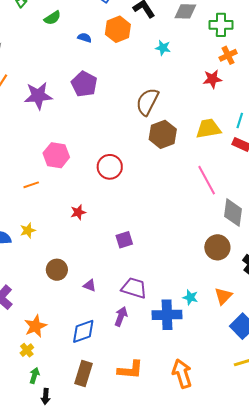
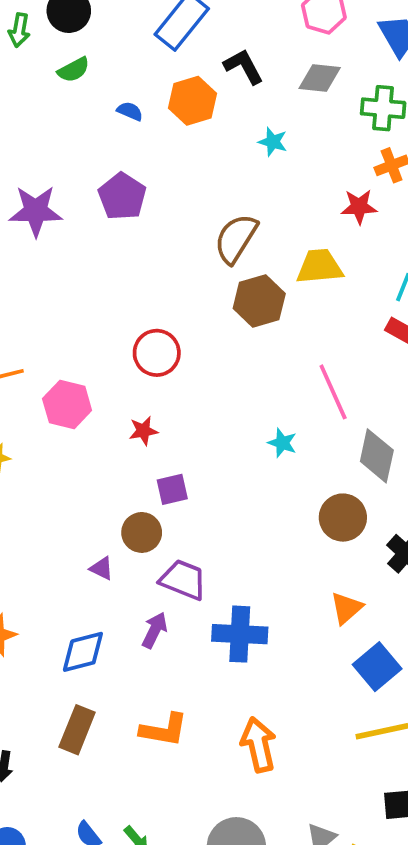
yellow trapezoid: (208, 129) -> (320, 267), moved
pink hexagon: (56, 155) -> (67, 404), moved
red star: (78, 212) -> (143, 431), moved
brown circle: (57, 270) -> (142, 532), moved
cyan star: (190, 297) -> (282, 443), moved

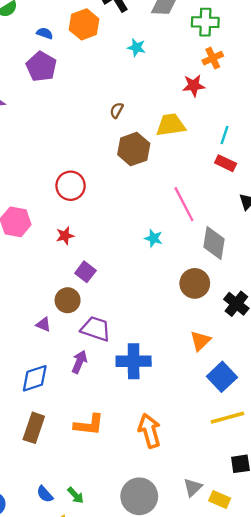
purple pentagon: (122, 196) -> (41, 67), moved
brown semicircle: (236, 239) -> (117, 110), size x0.5
purple square: (172, 489) -> (85, 272), turned -36

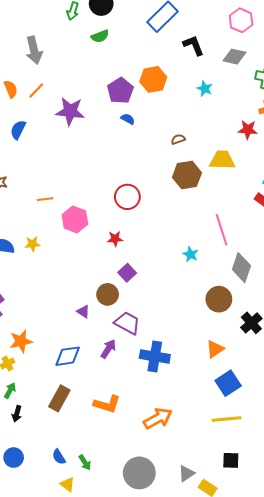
orange hexagon: (84, 24) -> (153, 79), moved
blue semicircle: (45, 33) -> (128, 119), moved
brown semicircle: (117, 110) -> (178, 139), turned 32
orange arrow: (149, 431) -> (158, 418), turned 68

